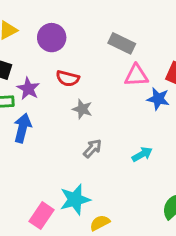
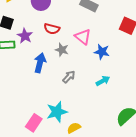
pink triangle: (136, 75) -> (83, 37), moved, turned 42
blue star: (158, 99) -> (102, 52), moved
blue arrow: (22, 128) -> (40, 63), moved

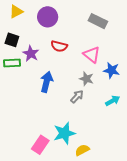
gray star: (62, 50) -> (86, 79), moved

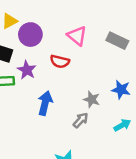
purple circle: (48, 17) -> (30, 35), moved
gray rectangle: (98, 21) -> (117, 41), moved
pink triangle: (92, 55) -> (77, 36), moved

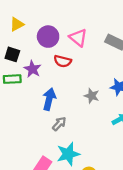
purple circle: (30, 35) -> (48, 37), moved
gray arrow: (81, 120) -> (59, 124), moved

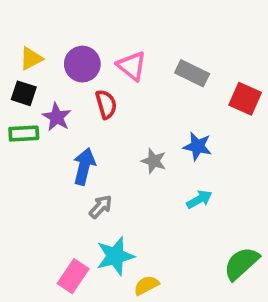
yellow triangle: (17, 24) -> (31, 59), moved
red semicircle: (63, 61) -> (106, 104), turned -120

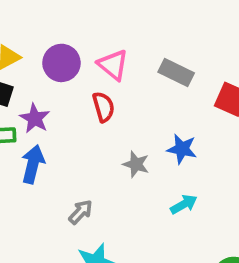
red semicircle: (106, 104) -> (104, 107), moved
blue arrow: (84, 166) -> (33, 164), moved

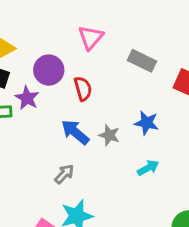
purple circle: (61, 63) -> (49, 70), moved
pink triangle: (113, 65) -> (91, 37), moved, turned 32
blue arrow: (33, 164) -> (75, 132), moved, turned -64

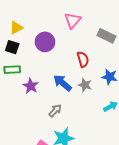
red semicircle: (83, 89) -> (83, 59), moved
purple star: (27, 98) -> (31, 86), moved

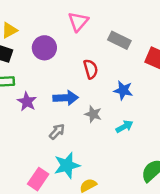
blue arrow: (62, 83) -> (66, 98), turned 138
gray star: (85, 85) -> (93, 114), moved

